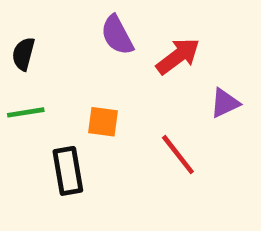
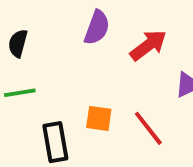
purple semicircle: (117, 35) -> (97, 28), turned -132
orange square: (103, 122) -> (99, 118), moved

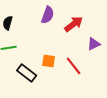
black rectangle: (55, 142) -> (27, 73), turned -42

